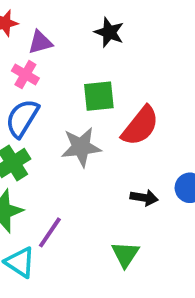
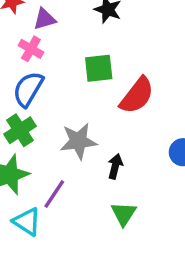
gray star: (81, 147) -> (78, 141), moved
black arrow: (144, 198) -> (115, 166), moved, turned -85

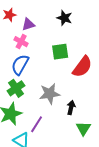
green triangle: (124, 214) -> (83, 128), moved

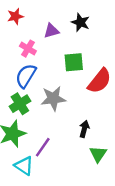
purple triangle: (28, 24) -> (51, 31), moved
gray star: (50, 94) -> (53, 98), moved

